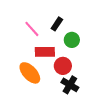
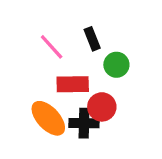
black rectangle: (57, 24) -> (92, 39), turned -56
black cross: (70, 85) -> (84, 123), moved, turned -30

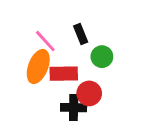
orange ellipse: (48, 118) -> (38, 67), moved, turned 64

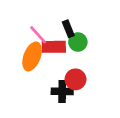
green circle: (102, 57) -> (78, 42), moved
red rectangle: (64, 74) -> (54, 47), moved

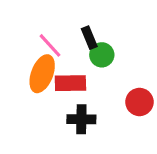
red rectangle: (54, 47) -> (70, 83), moved
red circle: (75, 79) -> (139, 102), moved

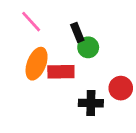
pink line: (50, 45) -> (31, 22), moved
black cross: (81, 119) -> (91, 103), moved

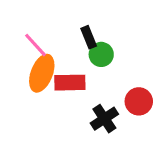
pink line: (31, 22) -> (36, 45), moved
black cross: (91, 103) -> (104, 119), turned -35

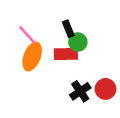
red rectangle: (70, 83) -> (66, 54), moved
red circle: (139, 101) -> (106, 89), moved

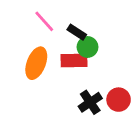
black rectangle: (68, 29) -> (77, 32), turned -35
pink line: (27, 35) -> (44, 21), moved

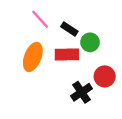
green circle: (88, 47) -> (90, 42), moved
red circle: (119, 100) -> (105, 76), moved

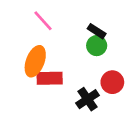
black rectangle: (69, 29) -> (97, 31), moved
red rectangle: (67, 55) -> (50, 78), moved

